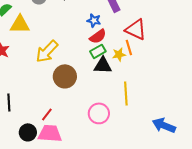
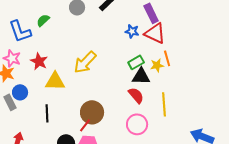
yellow triangle: (20, 24) -> (55, 81), moved
red triangle: (136, 29) -> (155, 33), moved
red semicircle: (98, 36) -> (136, 95), moved, turned -96
brown circle: (65, 76) -> (92, 112), moved

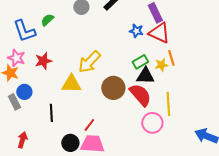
red star: (39, 61) -> (43, 61), turned 30
yellow triangle: (55, 81) -> (71, 84), moved
red semicircle: (136, 95) -> (140, 95), size x1.4
brown circle: (92, 112) -> (113, 88), moved
pink circle: (137, 124) -> (152, 123), moved

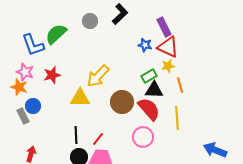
green semicircle: (47, 20) -> (56, 34), size x1.6
orange line: (171, 58) -> (180, 85), moved
yellow star: (161, 65) -> (168, 66), moved
black line: (51, 113) -> (76, 135), moved
pink circle: (152, 123) -> (143, 137), moved

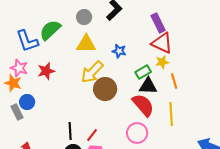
blue star: (145, 45) -> (119, 51), moved
yellow triangle: (80, 98) -> (86, 44), moved
brown circle: (122, 102) -> (105, 89), moved

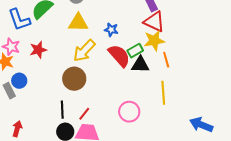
yellow star: (162, 62) -> (154, 41), size x1.5
brown circle: (105, 89) -> (74, 79), moved
red semicircle: (143, 105) -> (119, 56), moved

